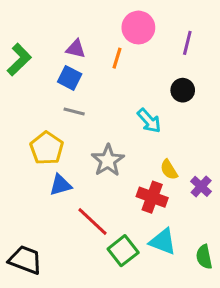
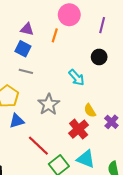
red cross: (152, 197) -> (79, 129), turned 30

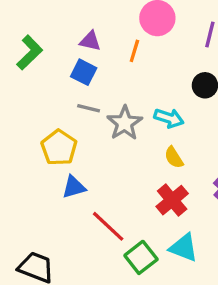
cyan arrow: (76, 78) -> (169, 118), turned -30
gray star: (49, 104) -> (125, 123), moved
yellow semicircle: (90, 111) -> (174, 157), moved

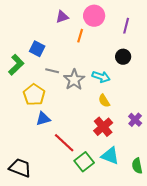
purple triangle: (90, 41) -> (62, 17), moved, turned -32
green L-shape: (30, 53) -> (16, 65), moved
blue square: (84, 72) -> (37, 49), moved

